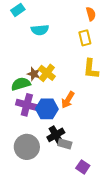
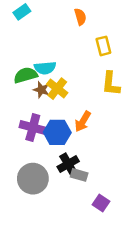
orange semicircle: (91, 14) -> (80, 17), moved
cyan semicircle: (40, 30) -> (45, 68), moved
green semicircle: (21, 84) -> (26, 75), moved

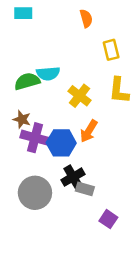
cyan rectangle: (22, 12) -> (23, 13), turned 35
yellow cross: (57, 89) -> (80, 96), moved
brown star: (41, 90) -> (22, 119), moved

